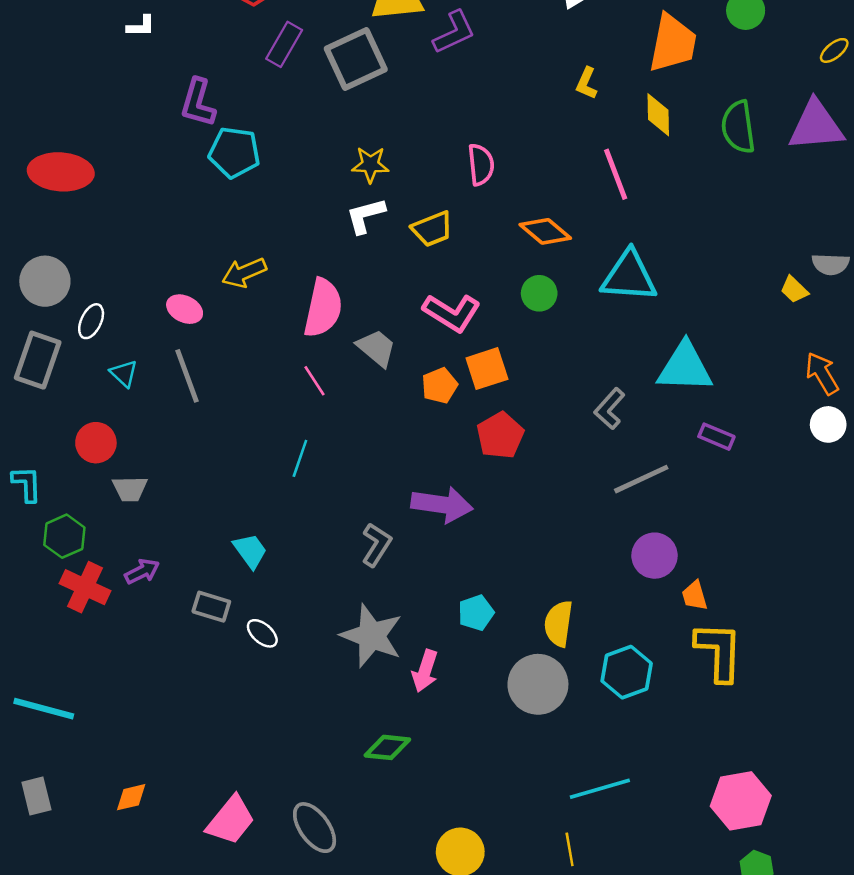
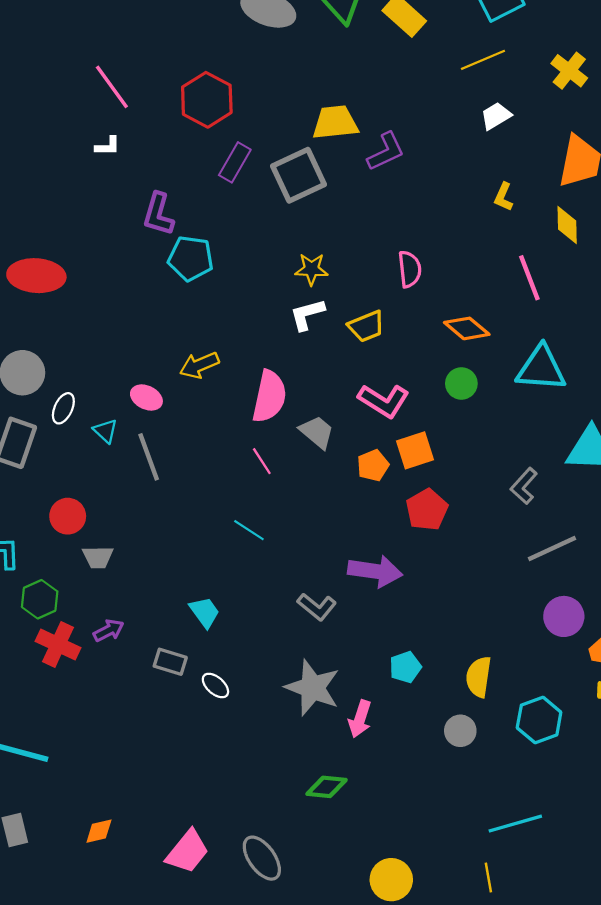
cyan triangle: (124, 373) -> (105, 431), moved
cyan line: (300, 458) -> (249, 530), turned -76
gray L-shape: (376, 545) -> (317, 607), turned 96
gray circle: (538, 684) -> (460, 731), size x0.6

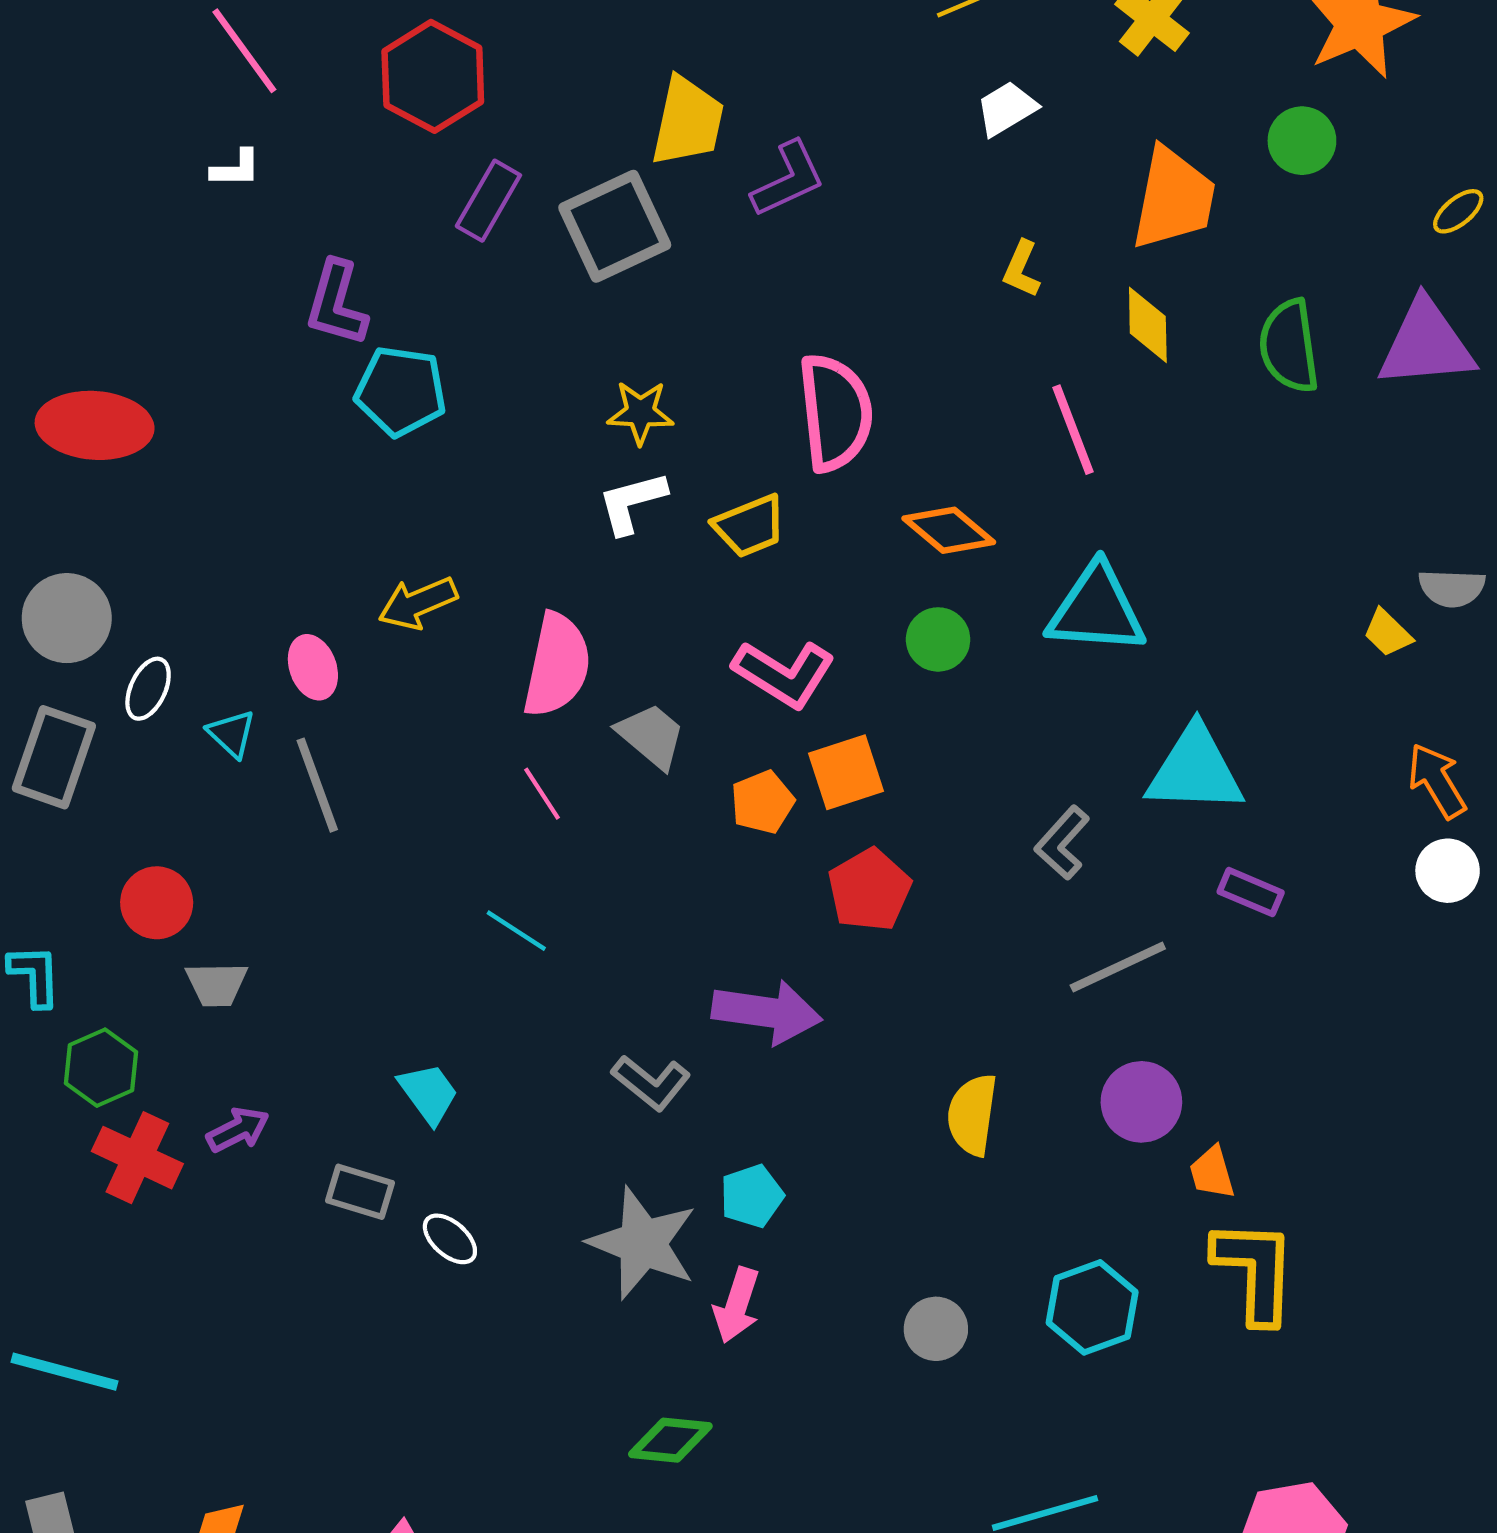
yellow trapezoid: (335, 122) -> (688, 121), turned 108
pink semicircle: (410, 269) -> (835, 413), size x1.6
pink ellipse: (146, 398) -> (313, 667), turned 44
cyan pentagon: (405, 667) -> (752, 1196), moved
yellow semicircle: (479, 677) -> (972, 1115), moved

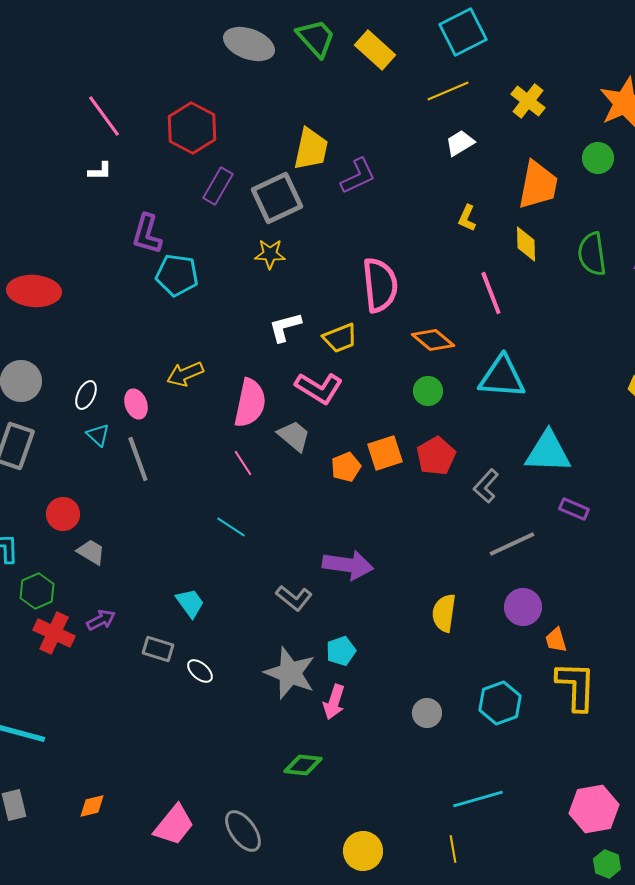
yellow star: (640, 413) -> (270, 254), moved
pink L-shape: (784, 674) -> (319, 388), moved
white ellipse: (148, 689) -> (86, 395), moved
red pentagon: (870, 890) -> (436, 456), moved
gray trapezoid: (217, 984) -> (91, 552), turned -148

